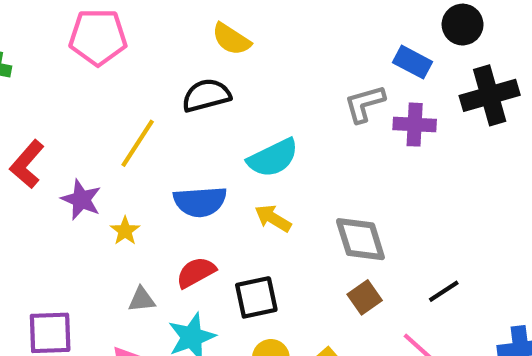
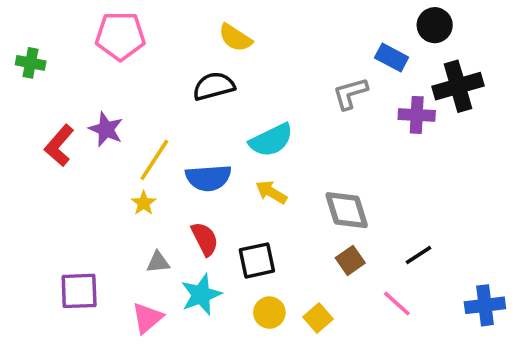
purple cross: (415, 125) -> (417, 115), moved
yellow line: (138, 143) -> (154, 160), moved
purple star: (81, 200) -> (106, 129), moved
red semicircle: (196, 272) -> (205, 239), turned 92

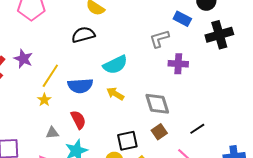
purple cross: (417, 115) -> (178, 64), moved
black square: (257, 260) -> (127, 141), moved

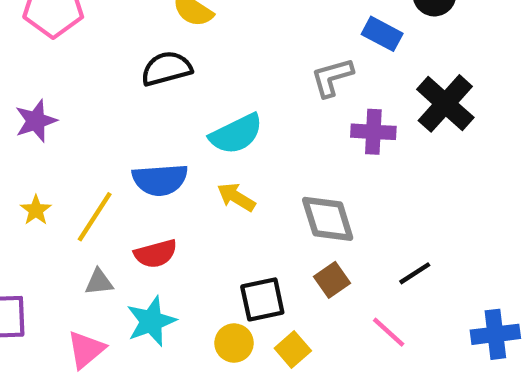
black cross: (219, 35) -> (445, 103), moved, turned -32
purple star: (23, 59) -> (36, 121), turned 30
yellow line: (50, 76) -> (95, 217), moved
yellow star: (44, 100) -> (36, 210), moved
red semicircle: (78, 120) -> (156, 254), turned 102

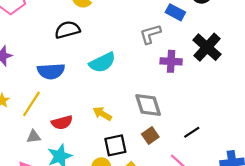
blue semicircle: (160, 180) -> (51, 71), moved
yellow arrow: (236, 197) -> (102, 114), moved

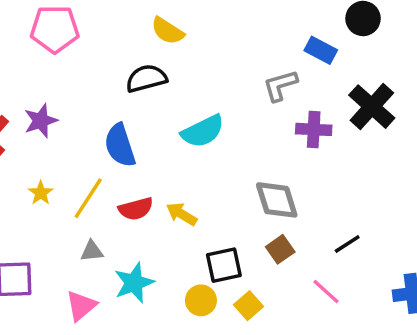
blue semicircle: (51, 71) -> (120, 145), turned 76
yellow arrow: (102, 114) -> (182, 214), moved
red semicircle: (62, 122) -> (136, 209), moved

